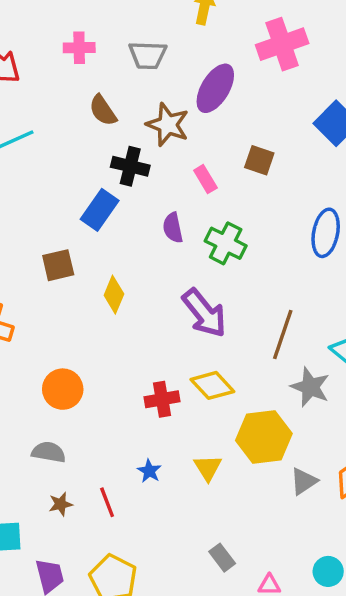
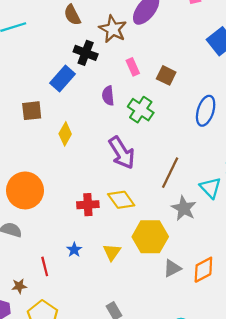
brown square: (259, 160) -> (166, 75), moved
orange circle: (63, 389) -> (25, 190), size x1.4
brown star: (61, 504) -> (19, 286), moved

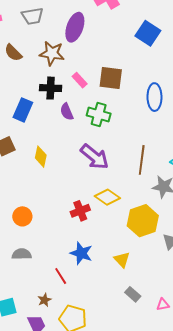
black cross: (86, 53) -> (51, 88), moved
brown square: (166, 75) -> (111, 78), size x1.4
orange circle: (25, 190) -> (22, 216), size x0.6
blue star: (74, 250) -> (81, 253), size x1.6
yellow triangle: (112, 252) -> (122, 260), moved

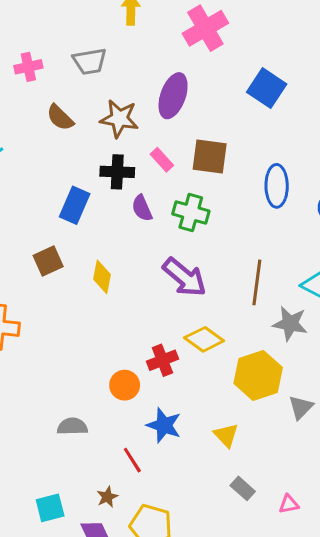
purple ellipse: (75, 27) -> (173, 96), moved
orange circle: (22, 216) -> (125, 385), moved

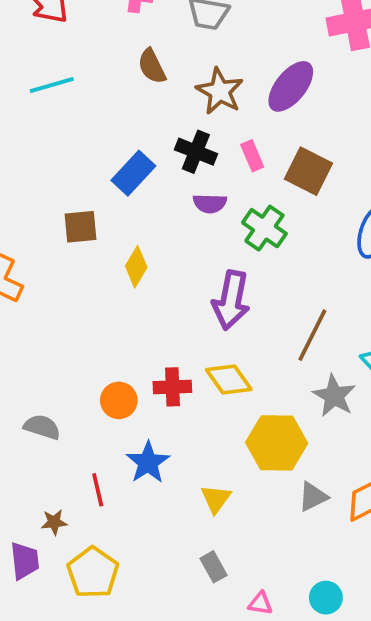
purple semicircle: (142, 208) -> (210, 203), turned -84
purple arrow: (184, 277) -> (231, 300), turned 42

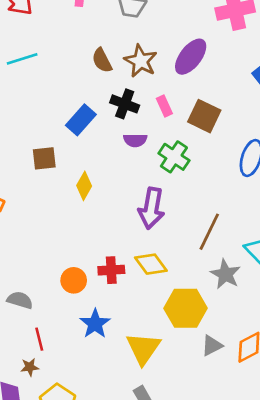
brown semicircle: (152, 66) -> (102, 60), moved
red line: (98, 490) -> (39, 339), moved
yellow triangle: (216, 499) -> (143, 348), size x1.6

